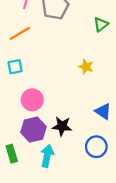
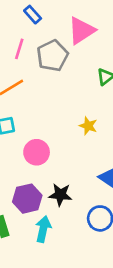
pink circle: (32, 100) -> (37, 152), moved

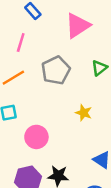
gray pentagon: (52, 56) -> (56, 70), moved

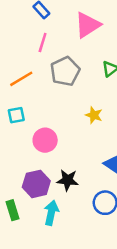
pink line: (21, 42) -> (43, 43), moved

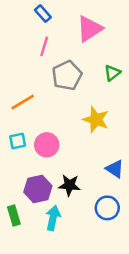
orange line: (21, 79) -> (23, 102), moved
cyan square: (16, 115) -> (18, 141), moved
yellow star: (94, 115) -> (96, 120), size x1.5

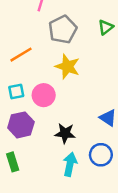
yellow star: (96, 120) -> (67, 67), moved
purple hexagon: (38, 189) -> (21, 125), moved
cyan arrow: (53, 218) -> (70, 164), moved

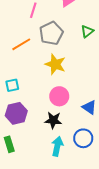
orange line: (21, 55) -> (21, 44), moved
pink circle: (44, 95) -> (59, 96), moved

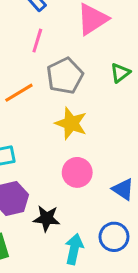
black star: (53, 120) -> (47, 218), moved

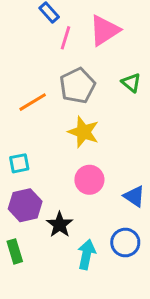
pink line: (37, 41) -> (66, 38), moved
green triangle: (120, 73) -> (131, 83), turned -42
black star: (47, 218) -> (60, 225), turned 30

